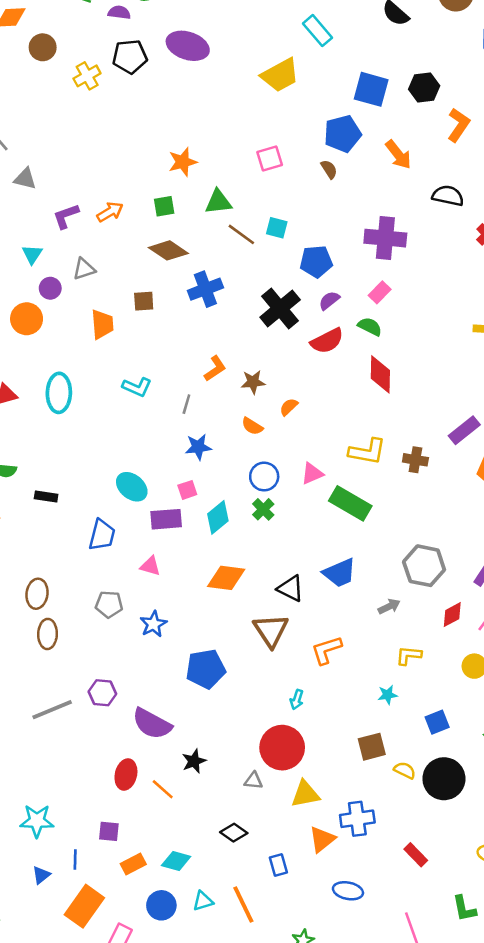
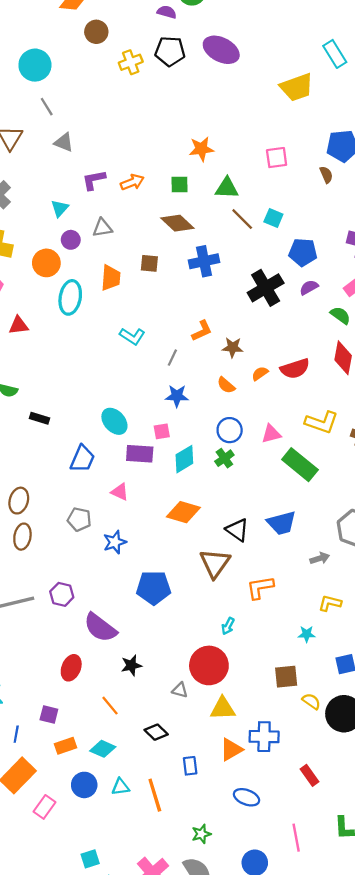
red semicircle: (327, 341) -> (295, 369), moved
cyan ellipse: (59, 393) -> (70, 297), moved
orange line: (163, 789) -> (110, 706), moved

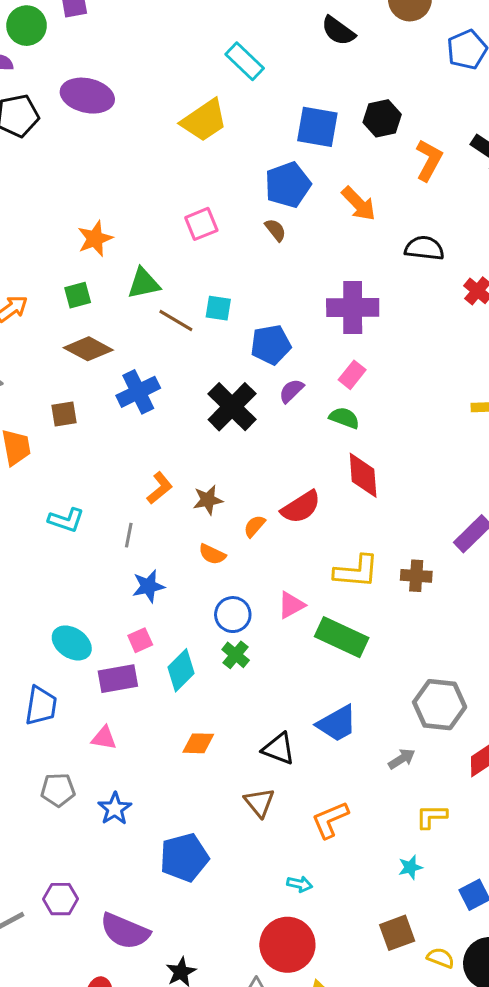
orange diamond: (183, 512) -> (198, 743), size x0.7
brown triangle: (215, 563) -> (259, 802), size x0.7
cyan arrow: (228, 626) -> (300, 884), turned -91

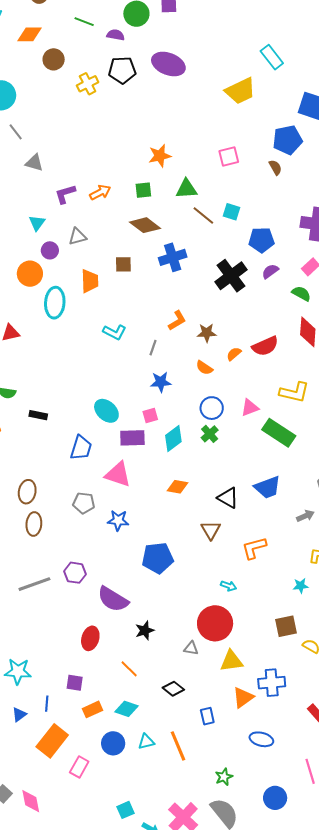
pink triangle: (104, 738) -> (118, 474), size x1.6
blue star: (115, 809) -> (118, 520), turned 30

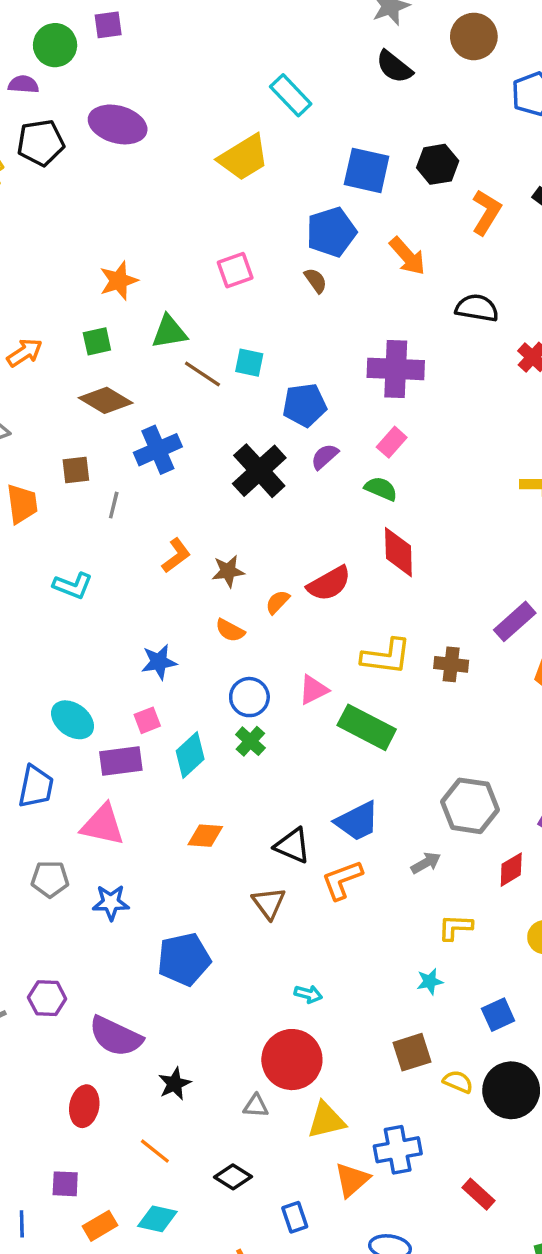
gray line: (153, 348) -> (114, 505), moved
orange L-shape: (254, 548) -> (342, 880), moved

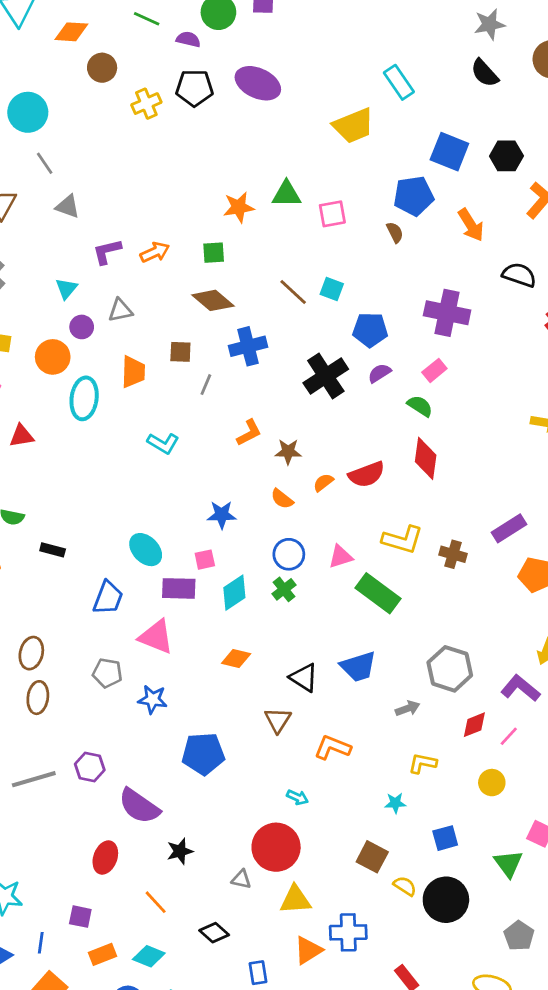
green triangle: (169, 332) -> (286, 194), moved
orange L-shape: (342, 880) -> (332, 747), moved, turned 33
brown square: (412, 1052) -> (372, 857), turned 36

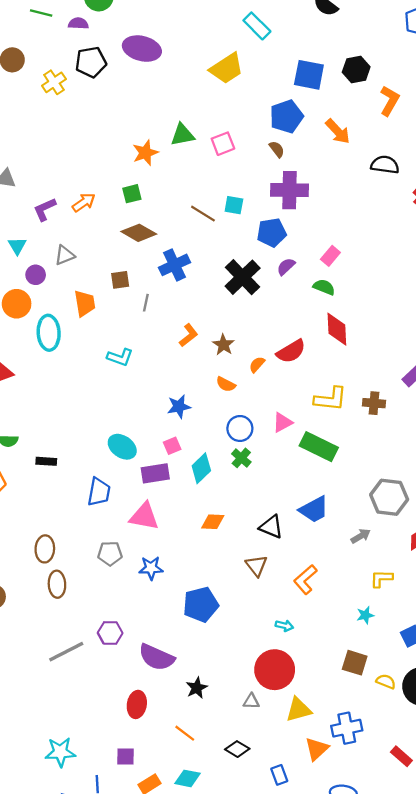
purple cross: (447, 313) -> (289, 190), moved
brown star: (288, 452) -> (223, 345), turned -30
orange L-shape: (332, 747) -> (305, 580), turned -52

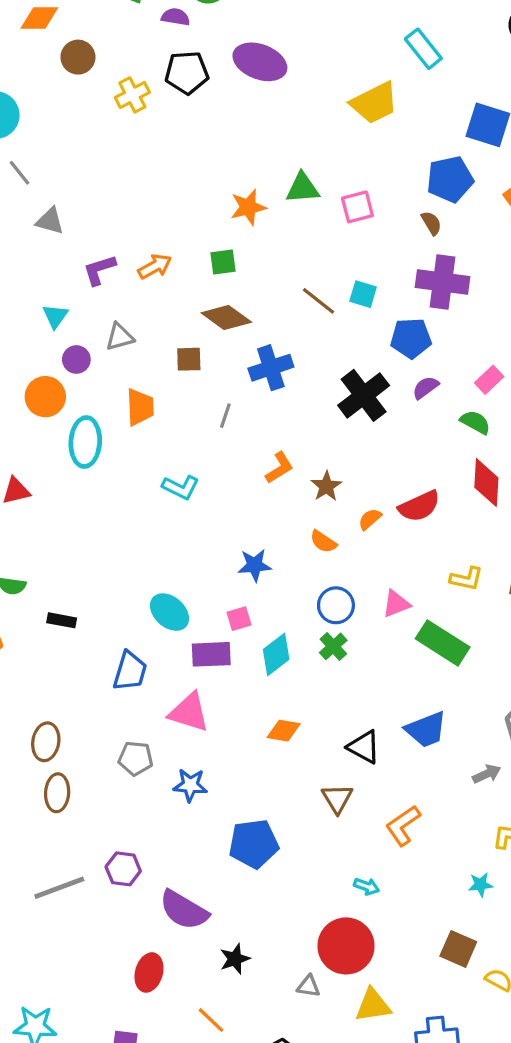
brown square: (120, 280) -> (189, 359), moved
yellow L-shape: (330, 399) -> (466, 579), size x0.7

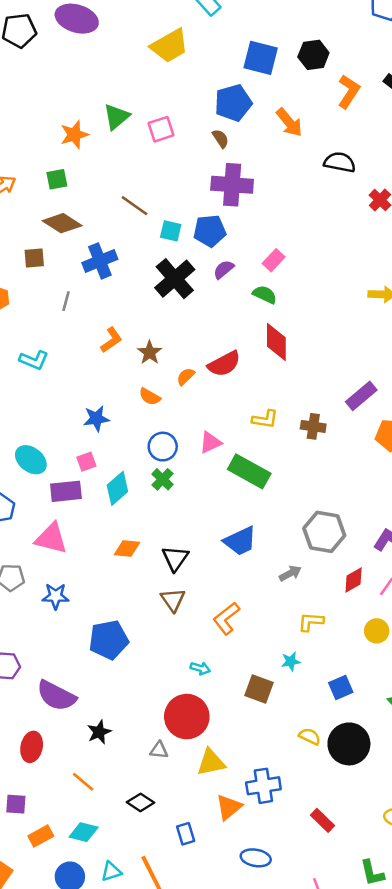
green triangle: (303, 188) -> (116, 117), turned -32
cyan square: (363, 294) -> (171, 231), moved
black triangle: (364, 747) -> (175, 558), moved, turned 40
brown square: (458, 949) -> (259, 689), moved

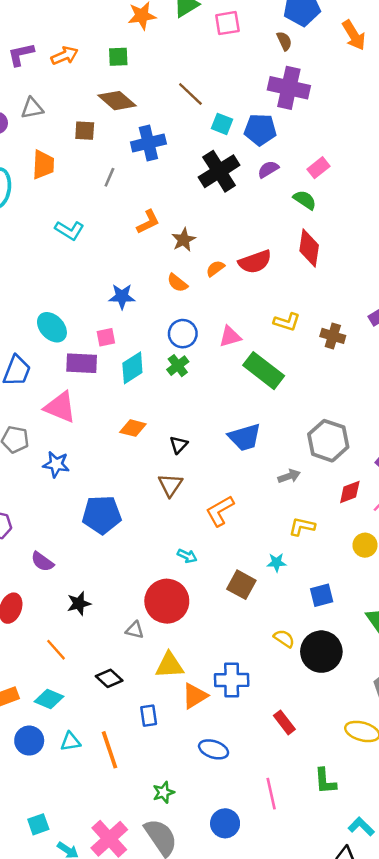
black triangle: (175, 558) -> (179, 445), size x0.7
purple semicircle: (56, 696) -> (42, 562), size x0.6
yellow triangle: (211, 762) -> (169, 665), moved

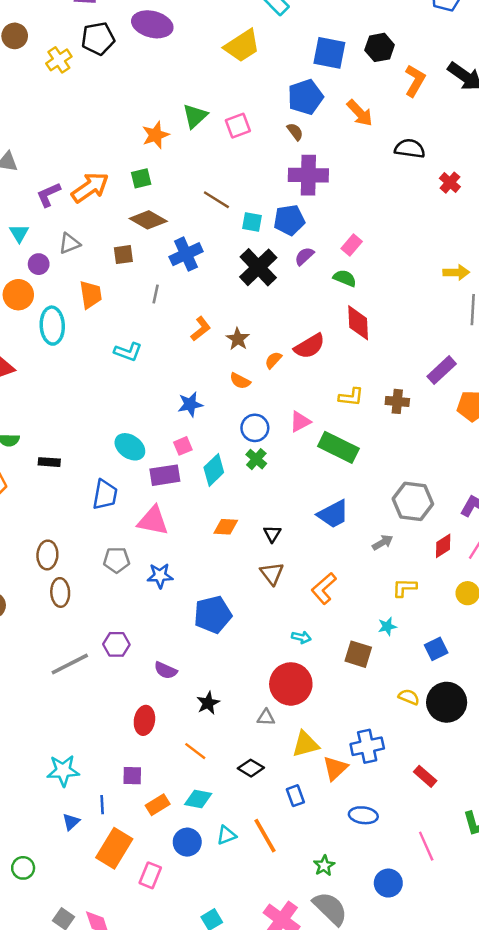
orange arrow: (65, 56) -> (90, 187), size x1.5

